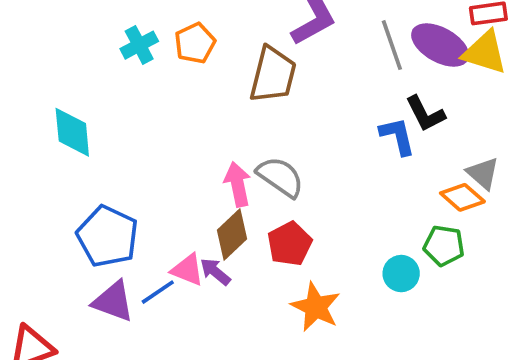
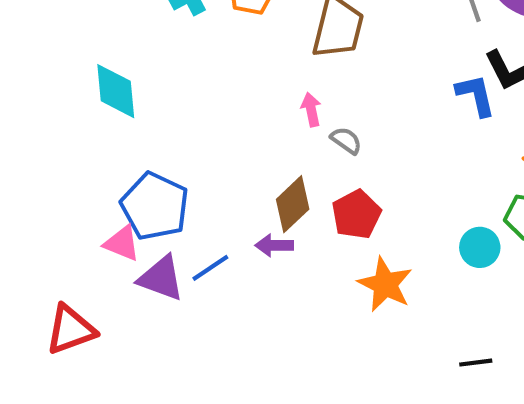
gray semicircle: (280, 177) -> (346, 140), size x0.6
pink arrow: (238, 184) -> (311, 110), moved, size x0.7
pink triangle: (187, 270) -> (122, 243), moved
purple arrow: (215, 272) -> (274, 245), turned -40

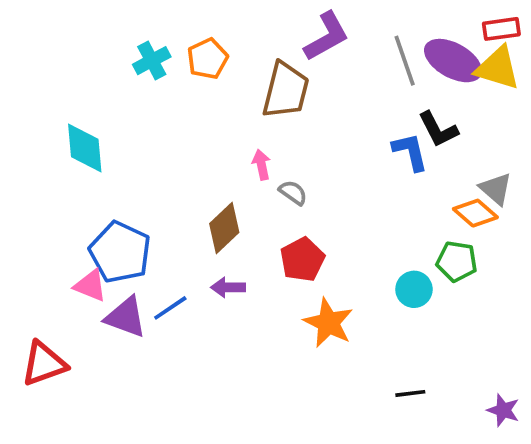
brown diamond: (293, 204) -> (224, 228), moved

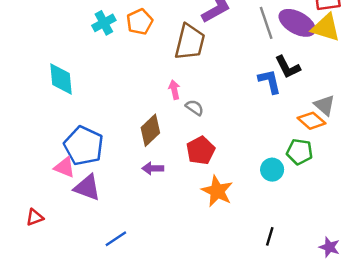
blue line: (170, 308) -> (116, 239), moved
red triangle: (44, 364) -> (35, 217), size x0.6
black line: (410, 393) -> (270, 236), turned -66

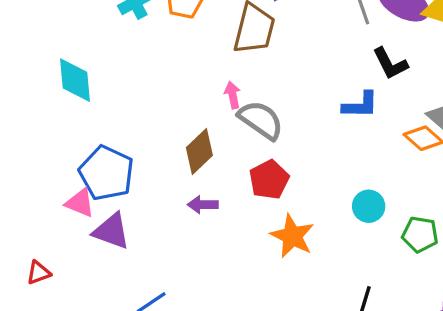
blue L-shape: (270, 81) -> (360, 105), moved, turned 104
gray semicircle: (195, 108) -> (261, 120), size x1.8
green pentagon: (300, 152) -> (420, 234), moved

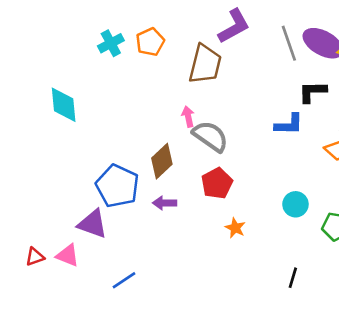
black L-shape: (390, 64) -> (313, 92), turned 116
blue pentagon: (106, 173) -> (117, 186), moved
pink triangle: (80, 203) -> (68, 255), moved
orange star: (292, 236) -> (235, 228), size x0.6

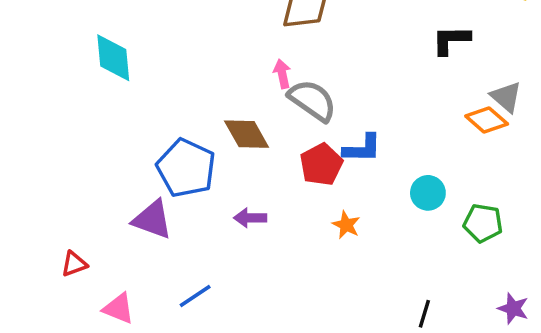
blue L-shape: (289, 124) -> (362, 148), moved
brown diamond: (162, 161) -> (247, 134), turned -76
purple arrow: (165, 203) -> (250, 218), moved
pink triangle: (68, 255) -> (119, 308), moved
black line: (293, 278) -> (424, 314), moved

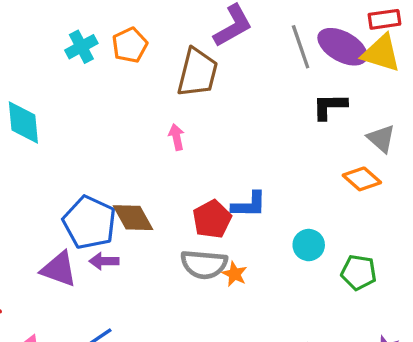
gray triangle: (506, 97) -> (381, 139), moved
gray semicircle: (312, 100) -> (204, 264), moved, turned 150
brown diamond: (247, 134) -> (133, 218), moved
purple arrow: (250, 218) -> (104, 261), moved

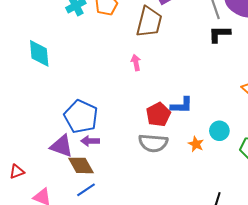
black L-shape: (330, 106) -> (219, 34), moved
brown diamond: (133, 218) -> (81, 165), moved
orange star: (235, 274) -> (196, 144), moved

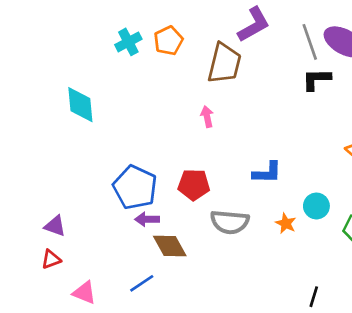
red pentagon: (158, 114) -> (194, 185), moved, turned 30
purple triangle: (62, 146) -> (55, 226), moved, size x0.7
brown diamond: (81, 165) -> (170, 246), moved

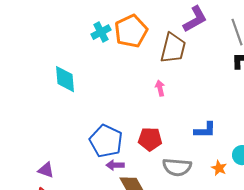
orange pentagon: (168, 41) -> (131, 31), size x1.5

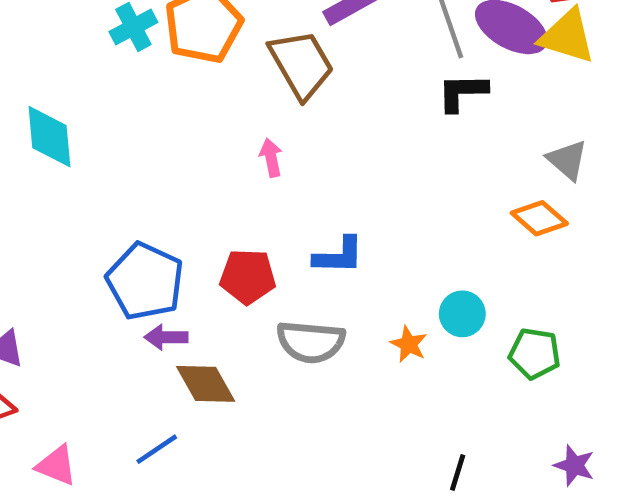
brown trapezoid: (173, 48) -> (301, 64), turned -44
blue L-shape: (205, 130) -> (339, 256), moved

